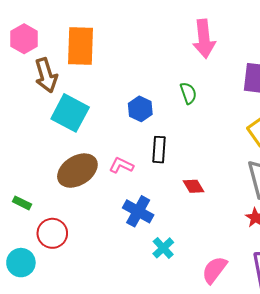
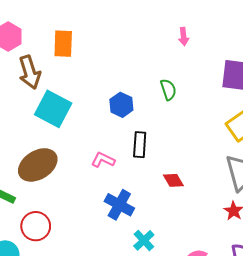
pink arrow: (204, 39) -> (184, 36), size x0.5
orange rectangle: (81, 46) -> (63, 44), size x0.7
brown ellipse: (77, 171) -> (38, 165), moved

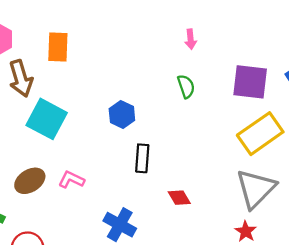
green semicircle: (168, 90) -> (186, 86), moved
pink L-shape: (103, 160) -> (71, 180), moved
brown ellipse: (38, 165) -> (30, 181), size x0.7

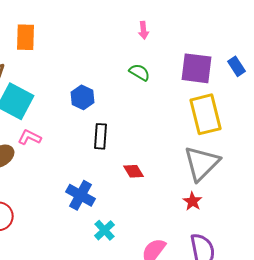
green semicircle: (186, 86) -> (140, 72), turned -40
yellow rectangle: (260, 134) -> (206, 114), turned -69
pink L-shape: (71, 180) -> (30, 137), moved

